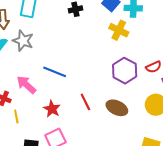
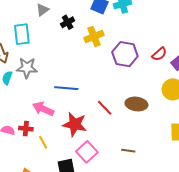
yellow cross: (119, 30) -> (94, 37), moved, turned -30
purple hexagon: (125, 71) -> (125, 54), moved
red star: (52, 109) -> (75, 124), size x1.4

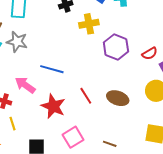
yellow line: (43, 142) -> (12, 124), moved
brown line: (128, 151) -> (110, 144), moved
pink square: (87, 152) -> (73, 137), moved

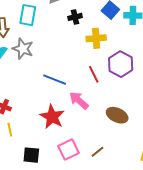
pink arrow: (25, 85) -> (79, 100), moved
red line: (86, 96) -> (94, 74), moved
brown line: (110, 144) -> (98, 152), moved, turned -64

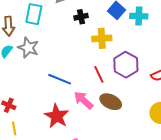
brown ellipse: (117, 115) -> (111, 102), moved

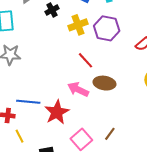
purple hexagon: (126, 65) -> (107, 28), moved
blue line: (60, 79) -> (28, 102), moved
red star: (57, 116) -> (57, 112), turned 30

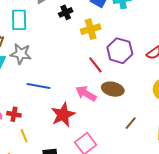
purple hexagon: (107, 28) -> (120, 51), moved
blue line: (28, 102) -> (38, 86), moved
brown line: (110, 134) -> (131, 123), moved

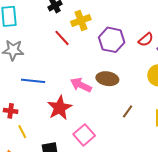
red line: (95, 65) -> (62, 38), moved

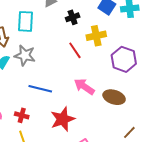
pink arrow: (81, 85) -> (84, 87), moved
red cross: (11, 111) -> (22, 115), moved

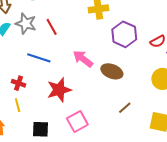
red line: (75, 50) -> (52, 27), moved

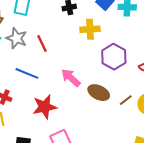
brown line: (125, 108) -> (126, 100), moved

